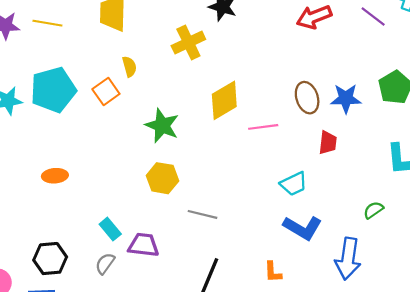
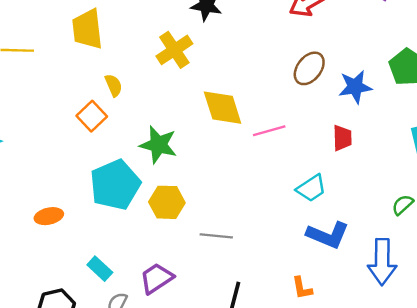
cyan pentagon: (53, 90) -> (115, 185), moved
brown ellipse: (307, 98) -> (309, 68), moved, turned 64
yellow diamond: (224, 100) -> (223, 108), turned -69
cyan rectangle: (110, 229) -> (100, 269), moved
purple trapezoid: (144, 245) -> (156, 278), turned -32

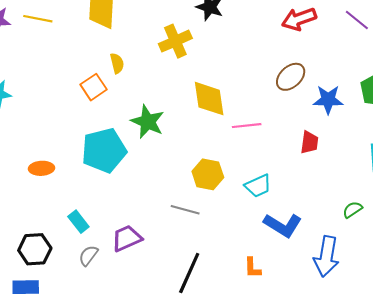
cyan trapezoid: (311, 188) -> (258, 186), moved
yellow hexagon: (167, 202) -> (208, 174), moved

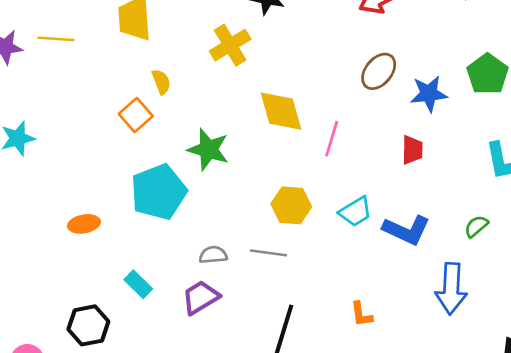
pink line: (247, 126) -> (332, 139), turned -60
blue L-shape: (283, 225) -> (406, 230), moved
gray semicircle: (88, 255) -> (213, 255), moved, turned 55

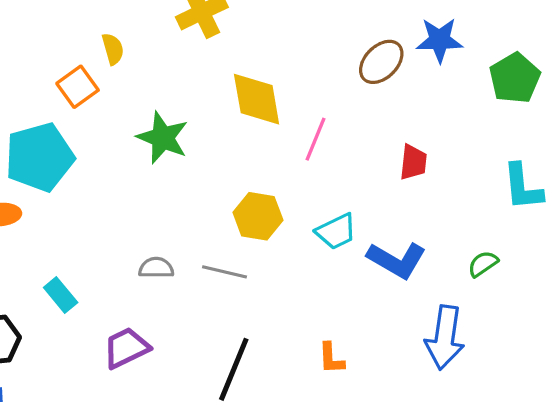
blue star: (429, 94) -> (440, 40), moved
cyan pentagon: (159, 192) -> (39, 157), moved
purple trapezoid: (201, 297) -> (126, 348), moved

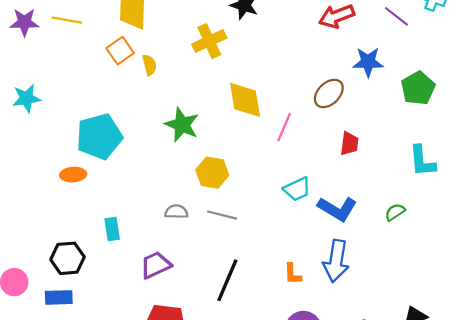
brown ellipse: (381, 62) -> (329, 93), moved
orange square: (78, 87) -> (120, 51), moved
yellow hexagon: (258, 216) -> (212, 173), moved
cyan rectangle: (61, 295) -> (112, 229), turned 30
blue arrow: (445, 337) -> (336, 261), moved

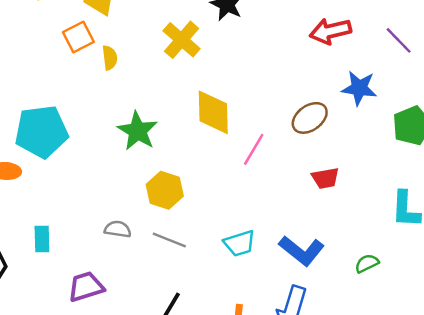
yellow cross: (209, 41) -> (182, 40), turned -32
red trapezoid: (349, 144) -> (325, 178), turned 65
cyan trapezoid: (297, 189) -> (240, 243), moved

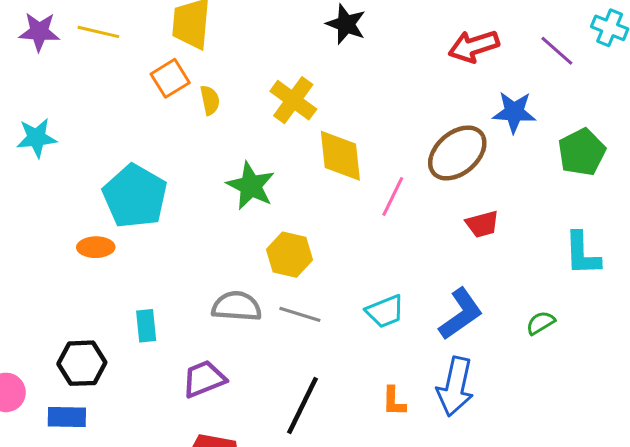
yellow cross: (182, 40) -> (293, 100), moved
brown ellipse: (310, 118) -> (457, 153), size x1.4
cyan pentagon: (41, 132) -> (135, 196), turned -30
gray semicircle: (118, 229) -> (237, 306), size x1.5
blue L-shape: (302, 251) -> (461, 314), turned -69

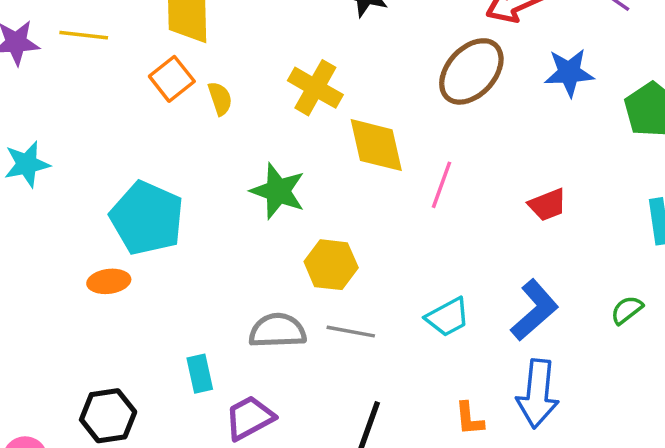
brown ellipse: (457, 153) -> (471, 71), moved
cyan rectangle: (146, 326) -> (200, 374), moved

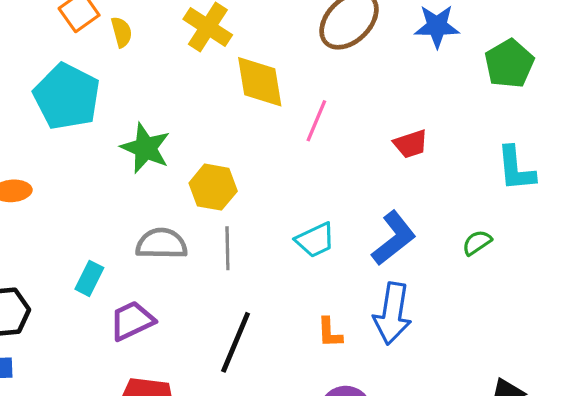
green star: (278, 191) -> (145, 148), moved
cyan pentagon: (147, 218) -> (67, 97), moved
gray line: (351, 332) -> (227, 248), turned 75
cyan rectangle: (200, 374) -> (89, 278), turned 36

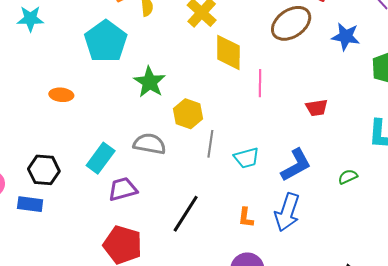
pink line: (316, 121) -> (260, 83), turned -32
gray line: (227, 248) -> (210, 144), moved
cyan rectangle: (89, 278) -> (101, 158), size x1.4

